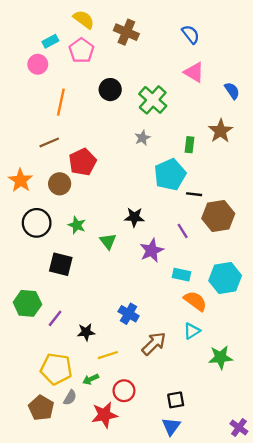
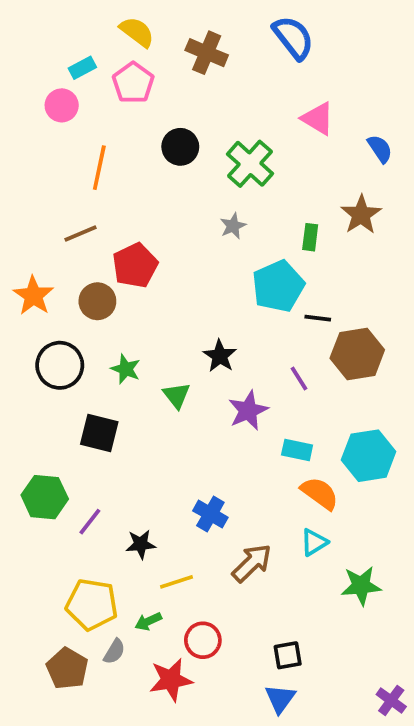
blue semicircle: (191, 34) -> (293, 38), moved, size x1.4
black star: (134, 217) -> (220, 356), turned 30

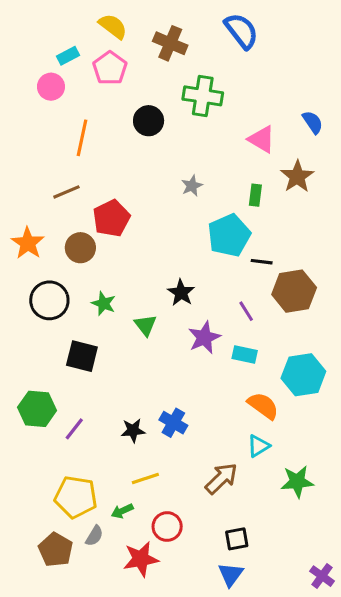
pink triangle: (318, 119) -> (262, 139), moved
green cross: (250, 164) -> (203, 96), moved, turned -33
cyan rectangle: (297, 450) -> (245, 355), moved
black star: (141, 544) -> (133, 430), moved
brown arrow: (252, 563) -> (221, 478), moved

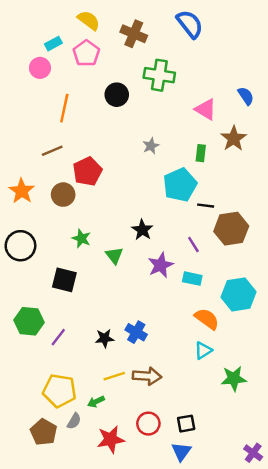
black circle: (49, 300) -> (20, 246), moved
brown arrow: (221, 478) -> (147, 376), moved, turned 48
red circle: (167, 526) -> (148, 424), moved

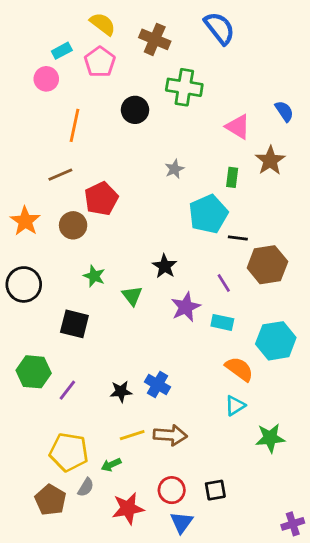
blue triangle: (181, 452) -> (181, 522), moved
purple cross: (253, 453) -> (293, 524), turned 36

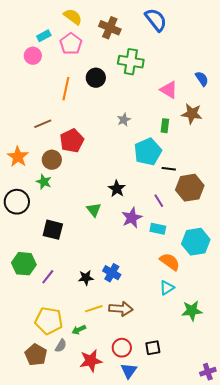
orange line: (74, 125) -> (66, 89), moved
brown star: (270, 161) -> (192, 114), turned -30
green star: (94, 276) -> (44, 182), moved

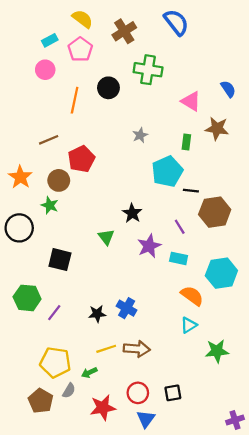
brown cross: (110, 28) -> (124, 31), turned 35
pink circle: (33, 56) -> (45, 70), moved

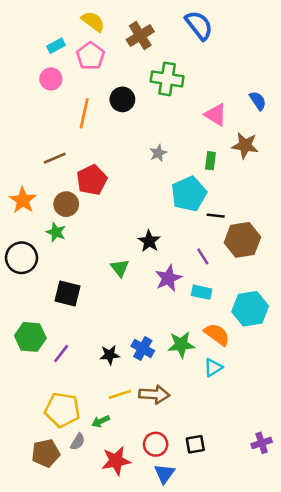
green star: (217, 351) -> (181, 345), moved
brown pentagon: (41, 401) -> (46, 453), turned 30
purple cross: (235, 420) -> (262, 443), moved

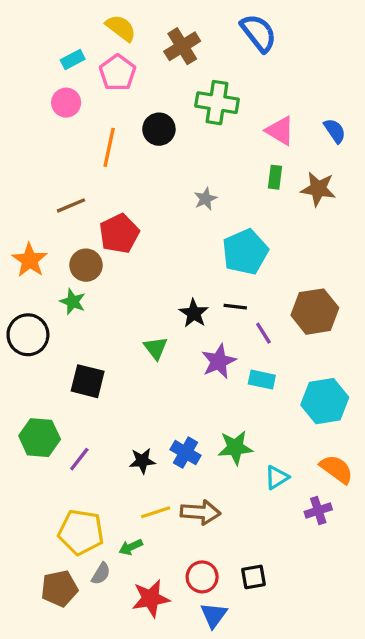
pink triangle: (216, 115) -> (280, 131), moved
green rectangle: (210, 161) -> (275, 177), moved
black line: (216, 216) -> (235, 307), moved
orange semicircle: (217, 334) -> (336, 469), moved
purple cross: (262, 443) -> (318, 511), moved

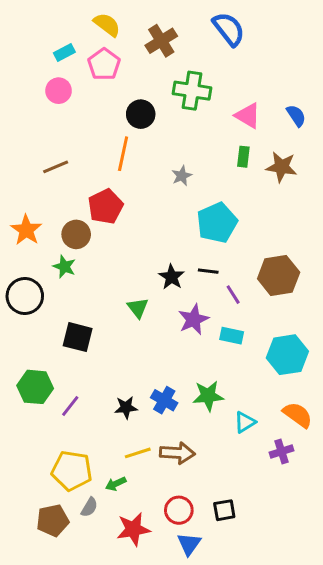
orange line: (109, 147) -> (123, 154), moved
brown line: (71, 205) -> (56, 167), moved

